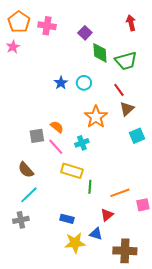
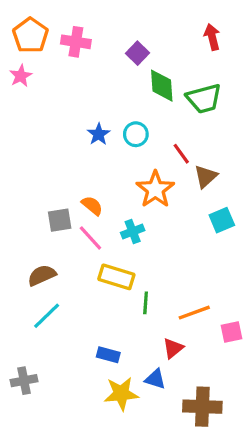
red line: (119, 90) -> (181, 154), moved
brown semicircle: (26, 170) -> (42, 275), turned 108
gray cross: (21, 220) -> (24, 381), moved

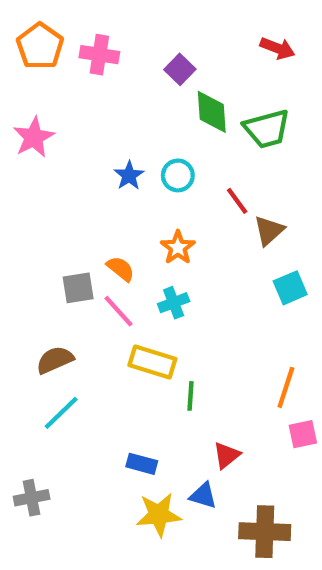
red arrow: (212, 37) -> (277, 48), turned 125
pink star: (21, 76) -> (34, 137), moved, size x1.4
orange star: (155, 189) -> (178, 248), moved, size x0.7
orange line: (194, 313) -> (286, 387), moved, turned -52

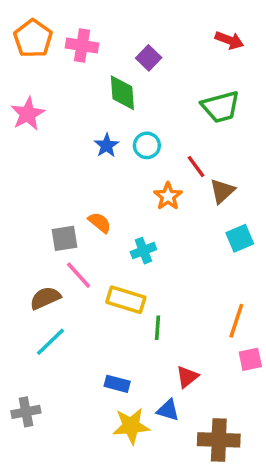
green diamond: (212, 112) -> (122, 93), moved
orange star: (178, 248) -> (168, 196), moved
pink line: (118, 311) -> (79, 275), moved

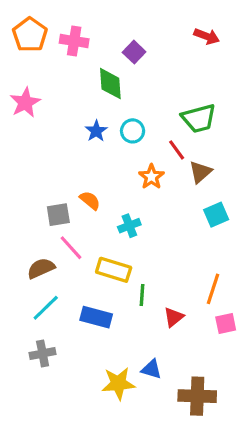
green trapezoid: (221, 107) -> (199, 118), moved
red triangle: (187, 377) -> (174, 317), moved
blue rectangle: (117, 384) -> (96, 317), moved, size x1.4
gray cross: (26, 412) -> (43, 353), moved

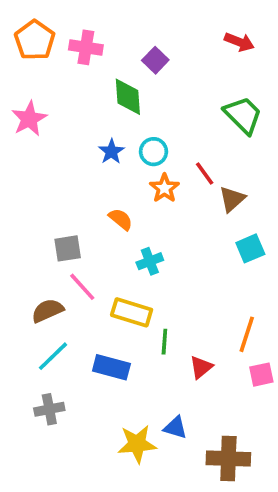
green trapezoid: (199, 118) -> (243, 115), moved, turned -120
orange star: (151, 177) -> (164, 188), moved
orange semicircle: (90, 200) -> (121, 219), moved

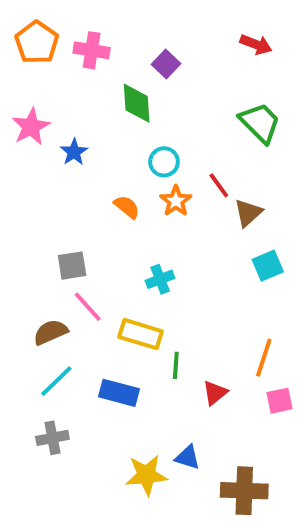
blue star: (111, 152) -> (74, 152), moved
orange semicircle: (121, 219) -> (127, 207), moved

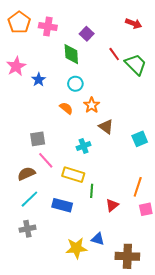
cyan circle: (164, 162) -> (75, 84), moved
red line: (219, 185) -> (114, 54), moved
brown triangle: (248, 213) -> (106, 127), moved, turned -42

